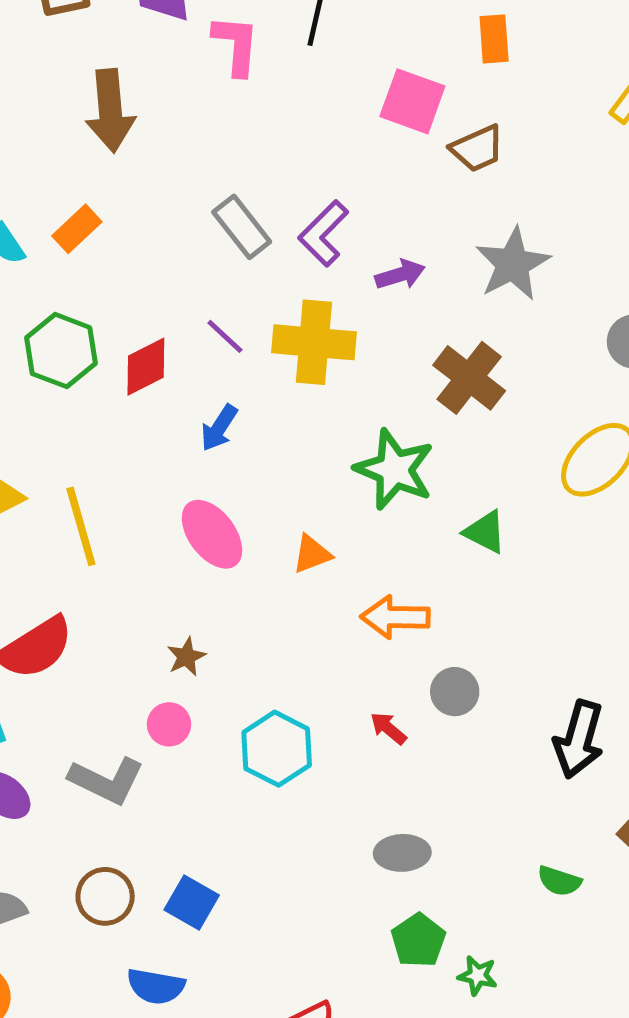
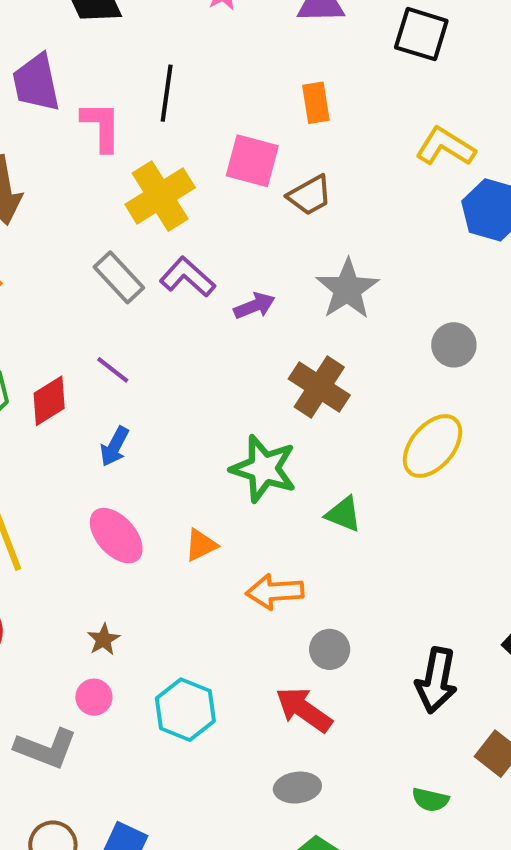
purple L-shape: (323, 233) -> (187, 277), turned 92
yellow cross: (314, 342) -> (160, 196), moved, turned -32
red arrow: (388, 728) -> (304, 710), moved, size x1.8

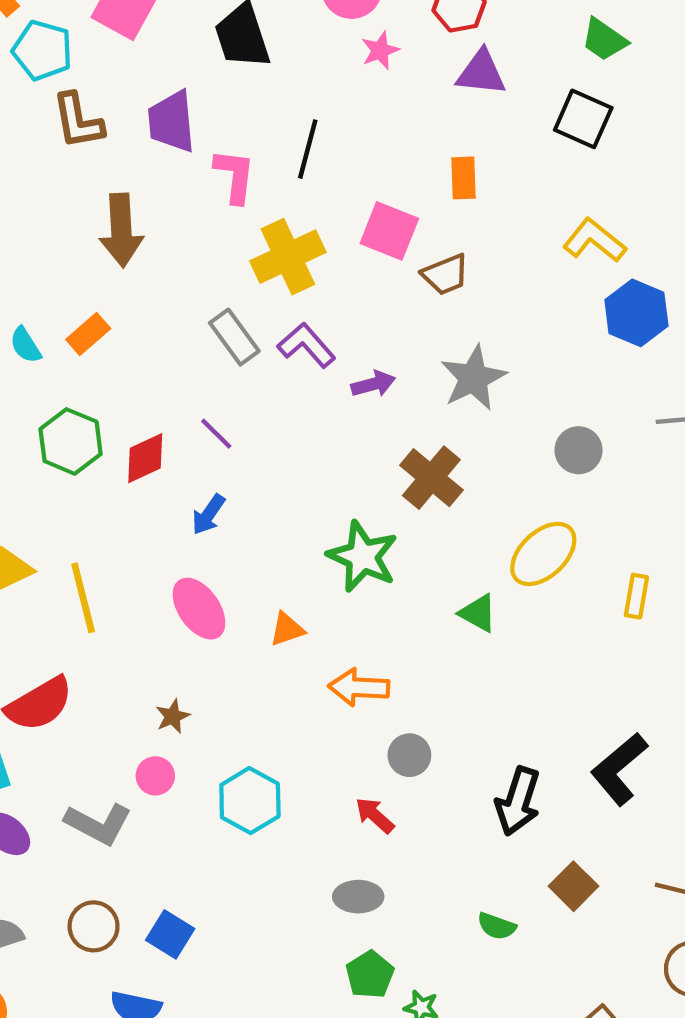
green triangle: (344, 514) -> (478, 613), moved
red arrow: (304, 710) -> (375, 815), size x0.7

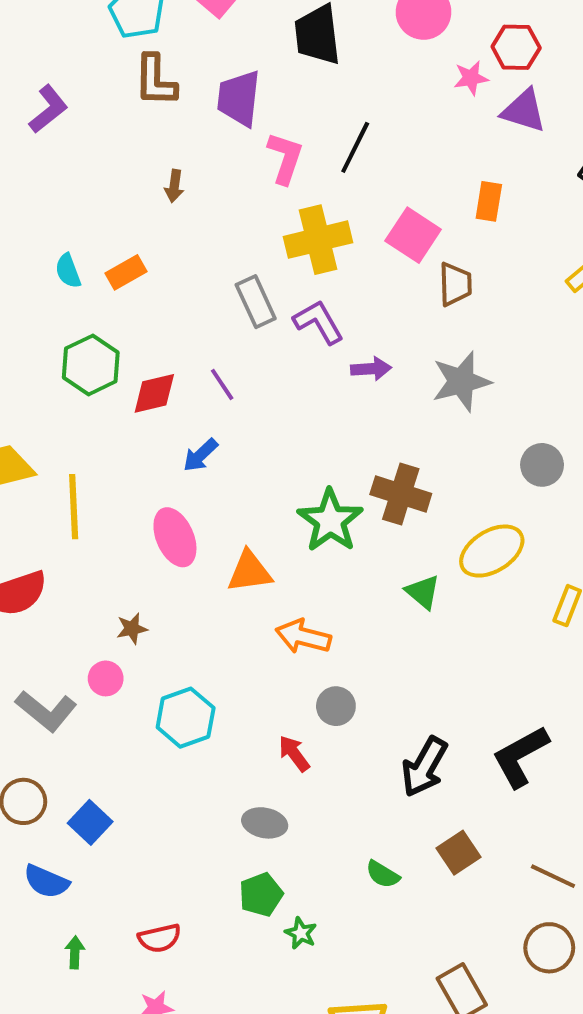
pink star: (380, 50) -> (471, 78), moved
brown arrow: (121, 230) -> (174, 186), size x0.5
brown trapezoid: (445, 274) -> (455, 284), turned -81
brown cross: (431, 478) -> (401, 494), moved, turned -34
orange triangle: (287, 629) -> (250, 572), size x1.4

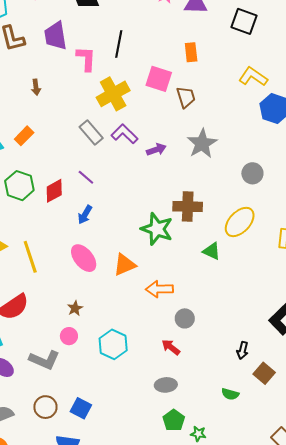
black arrow: (424, 767) -> (243, 350), moved, size x0.6

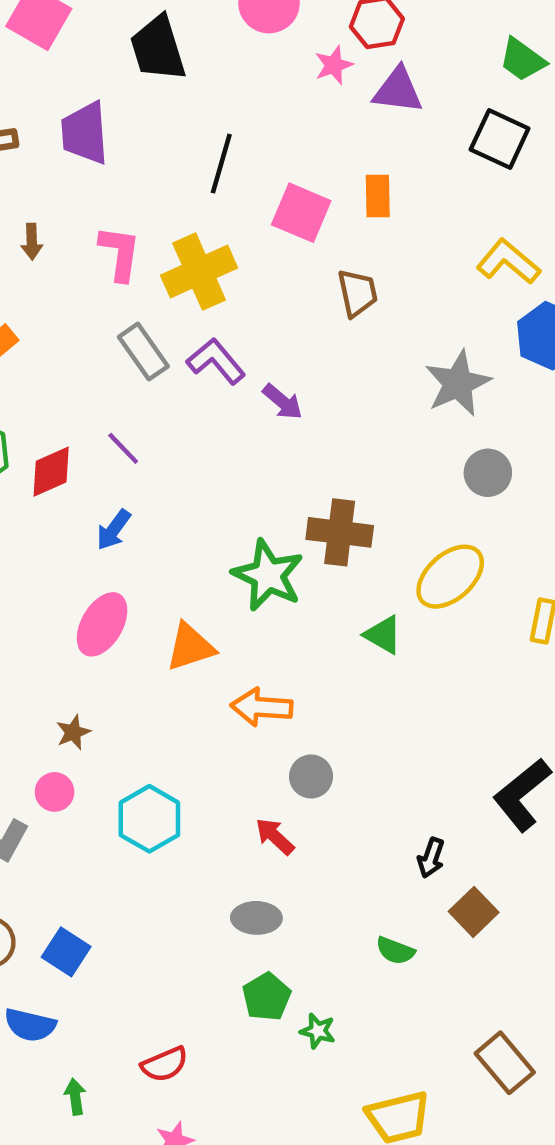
pink L-shape: (86, 59) -> (120, 253), moved
pink square: (159, 79) -> (301, 213), moved
gray star: (202, 144) -> (458, 383), moved
purple arrow: (156, 150) -> (283, 402), turned 54
pink ellipse: (84, 258) -> (102, 624), turned 64

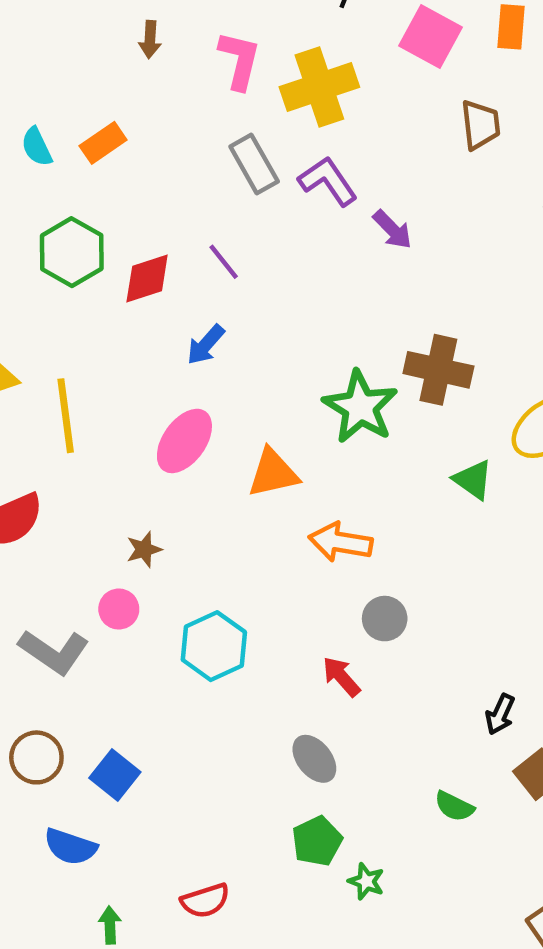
gray ellipse: (256, 918) -> (314, 759), turned 45

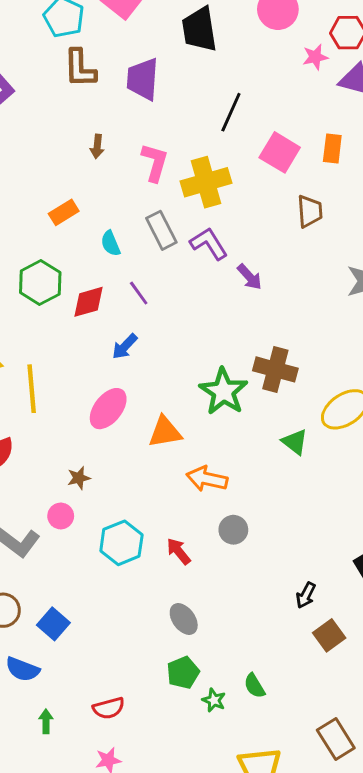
cyan semicircle: (37, 147) -> (111, 243), moved
red arrow: (341, 677) -> (179, 551), moved
green semicircle: (454, 806) -> (254, 686), moved, turned 30

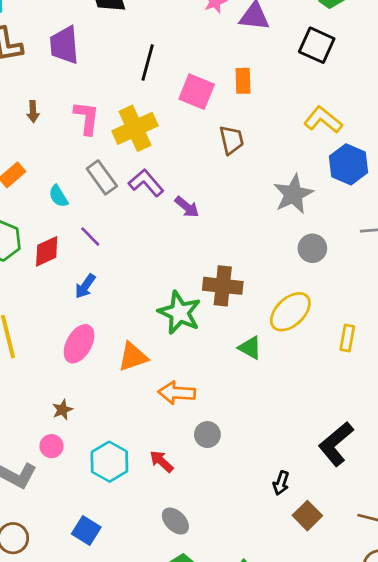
blue square: (53, 624) -> (86, 531), moved

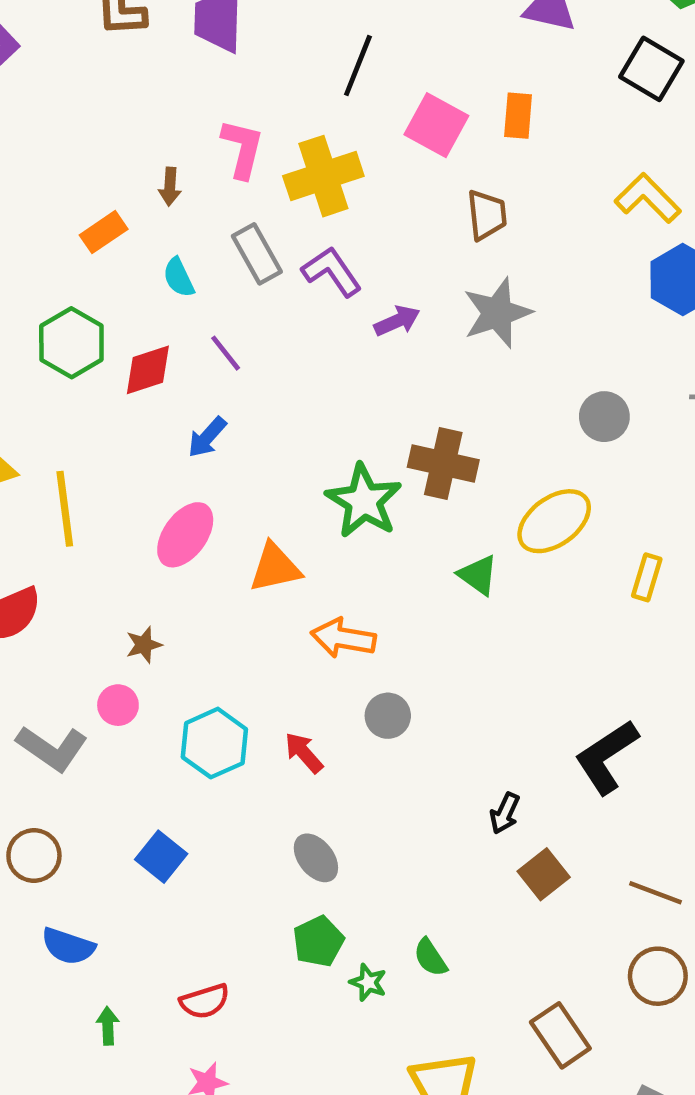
brown arrow: (33, 112) -> (170, 187), moved
gray star: (293, 194) -> (497, 313), moved
purple arrow: (187, 207) -> (397, 321), turned -70

